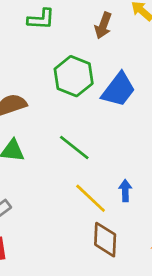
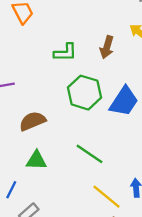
green L-shape: (41, 19) -> (65, 52), moved

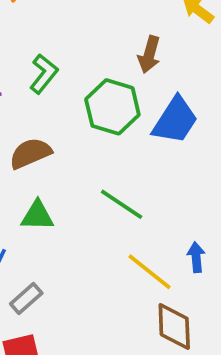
brown arrow: (107, 47) -> (149, 55), moved
green L-shape: (65, 52) -> (44, 74), moved, turned -50

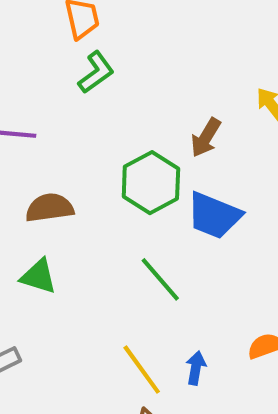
green L-shape: (44, 74) -> (96, 72), moved
blue trapezoid: (175, 120) -> (214, 215), turned 64
green line: (122, 204) -> (160, 279), moved

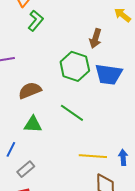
green line: (160, 279) -> (72, 113), moved
blue arrow: (196, 368) -> (123, 157), moved
yellow line: (142, 370) -> (93, 156), turned -36

